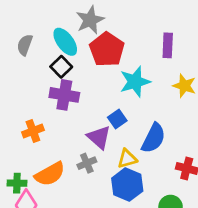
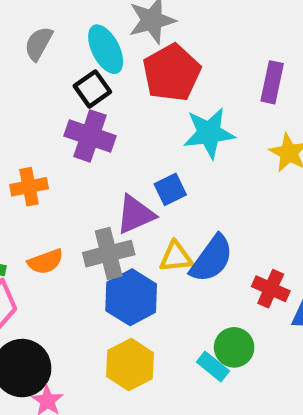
purple triangle: (99, 137) -> (135, 214), turned 45
blue semicircle: (153, 138) -> (212, 259), moved
gray cross: (87, 163) -> (109, 254), size x1.5
orange semicircle: (50, 174) -> (45, 262), size x0.7
blue hexagon: (127, 185) -> (131, 297), moved

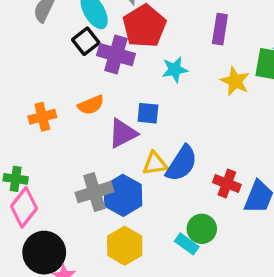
cyan star: (209, 133) -> (175, 70), size x0.7
purple cross: (90, 136) -> (116, 55), moved
blue square: (170, 189) -> (148, 113), turned 35
gray cross: (109, 254) -> (94, 192), moved
orange semicircle: (45, 262) -> (91, 105), moved

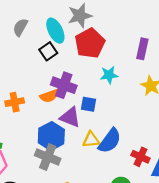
purple cross: (116, 55) -> (64, 85), moved
purple triangle: (123, 133) -> (70, 117), turned 45
gray cross: (94, 192) -> (48, 157), turned 35
blue hexagon: (123, 195) -> (51, 136), moved

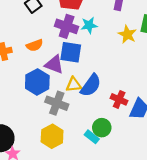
purple cross: (64, 85) -> (67, 26), moved
blue square: (88, 104) -> (71, 52), size x1.5
gray cross: (48, 157) -> (57, 103), moved

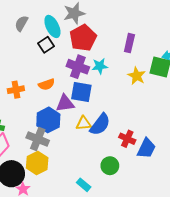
purple triangle: (54, 64) -> (65, 103), turned -30
gray cross: (57, 103) -> (38, 139), moved
yellow hexagon: (52, 136) -> (37, 163), moved
cyan rectangle: (92, 137) -> (84, 185), moved

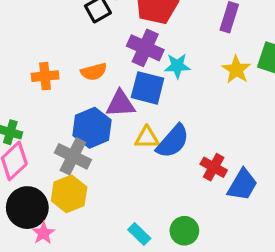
cyan star: (100, 66) -> (177, 66), moved
green circle: (110, 166) -> (184, 231), moved

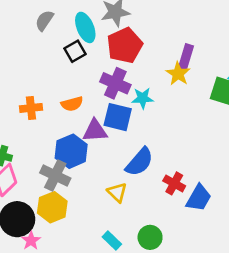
yellow star: (236, 70) -> (178, 74), moved
yellow triangle: (147, 137) -> (117, 192), moved, turned 45

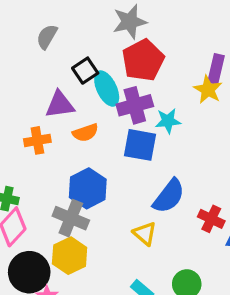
cyan ellipse: (85, 27) -> (107, 89), moved
purple cross: (115, 83) -> (135, 105), turned -36
purple triangle: (95, 131) -> (60, 105), moved

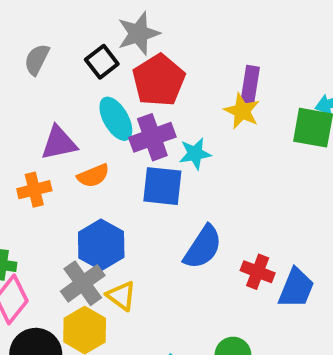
black square: (85, 71) -> (102, 62), moved
gray cross: (71, 218) -> (83, 283), turned 36
yellow triangle: (145, 233) -> (121, 296), moved

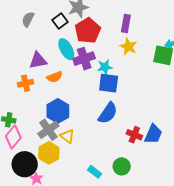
purple rectangle: (250, 85) -> (126, 23), moved
blue square: (162, 186) -> (109, 83), moved
red cross: (258, 272) -> (134, 135), moved

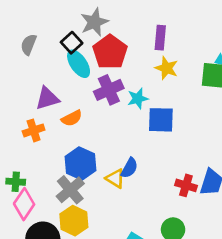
cyan ellipse: (66, 49) -> (79, 64), moved
blue square: (109, 83) -> (161, 120), moved
blue semicircle: (108, 113) -> (129, 168), moved, size x0.7
yellow triangle: (67, 136) -> (115, 178), moved

